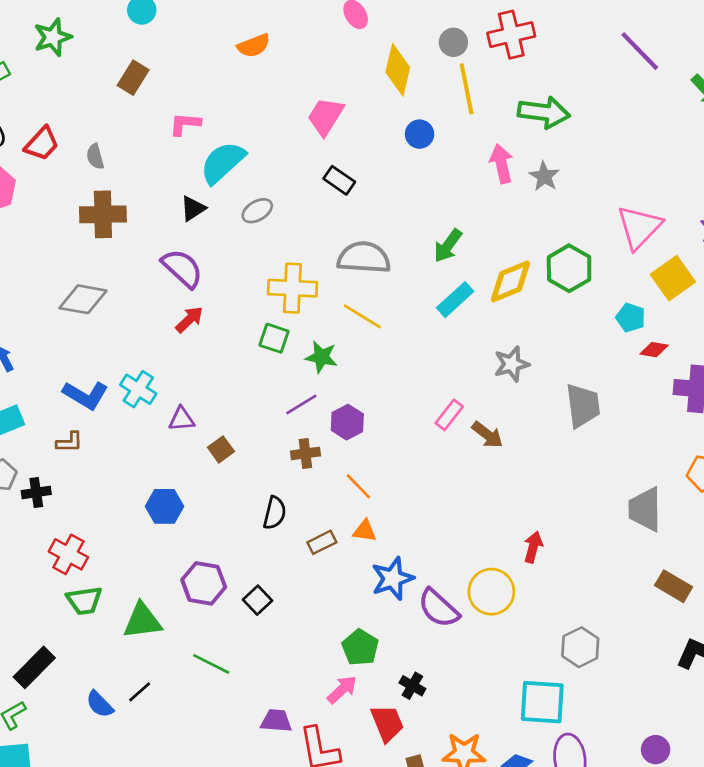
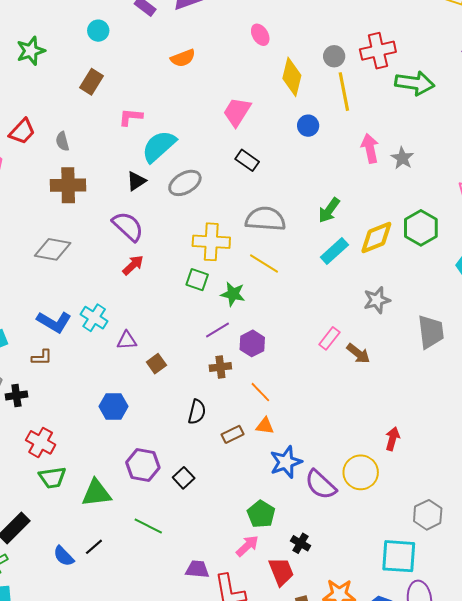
green arrow: (544, 112) -> (415, 83), moved
gray ellipse: (257, 211) -> (185, 183), size x1.4

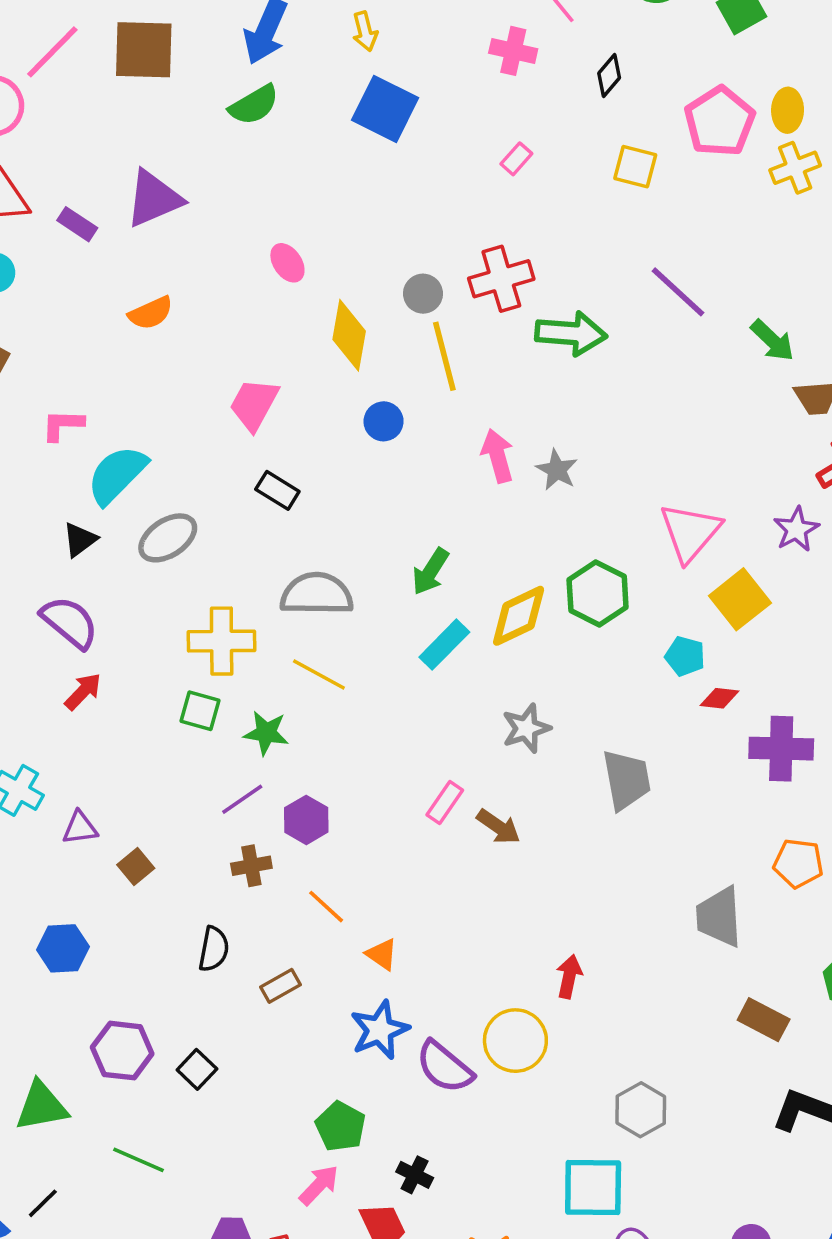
orange triangle: (265, 426) -> (382, 954), moved, turned 30

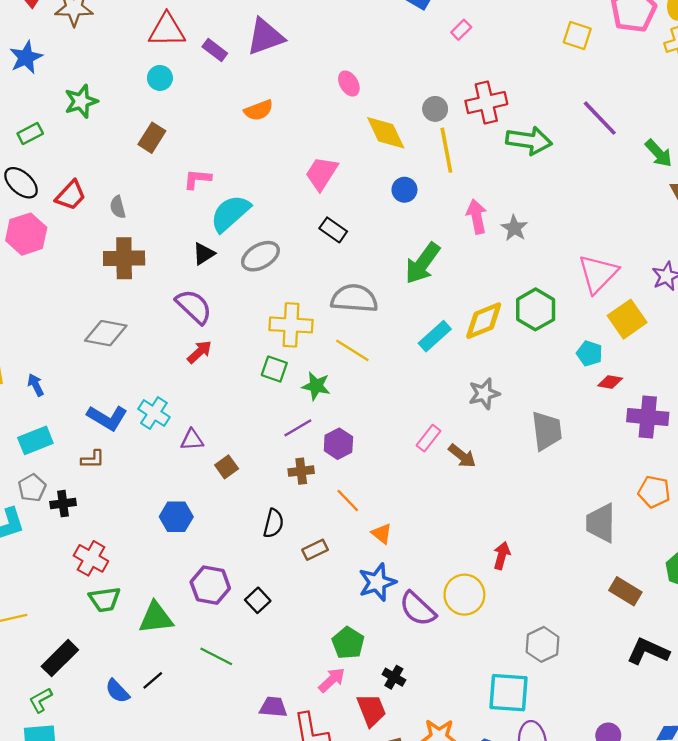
pink rectangle: (516, 159) -> (461, 30), moved
yellow diamond: (349, 335) -> (386, 133), turned -39
green arrow: (430, 572) -> (423, 263), moved, size x1.4

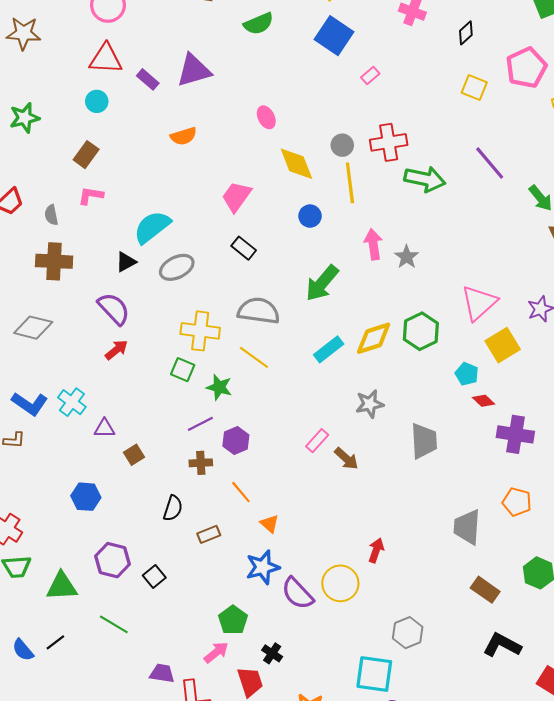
pink L-shape: (197, 179) -> (91, 196), moved
red diamond: (610, 382) -> (484, 401), turned 30

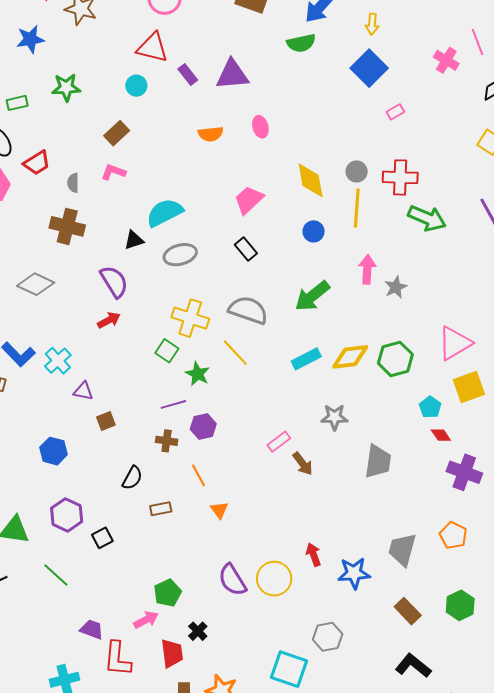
pink ellipse: (266, 117) -> (260, 127), moved
red arrow: (376, 550) -> (313, 554), turned -50
blue star: (263, 567) -> (354, 573), moved

